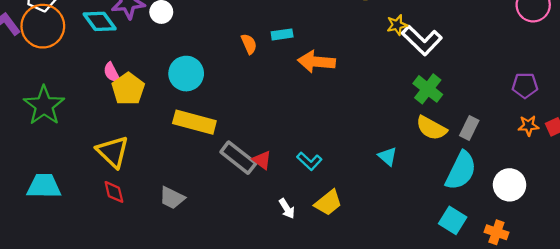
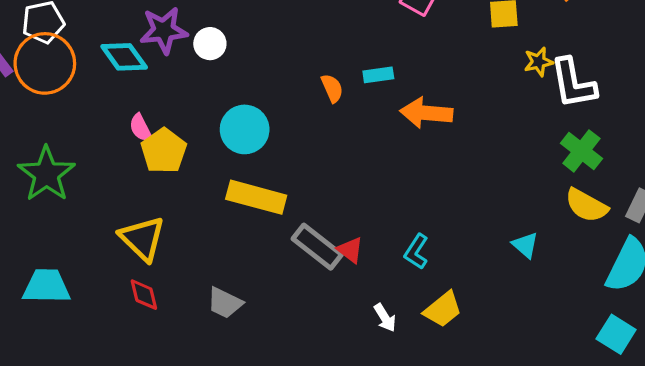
white L-shape: (422, 40) -> (573, 83), turned 36
cyan L-shape: (309, 161) -> (416, 252), turned 80

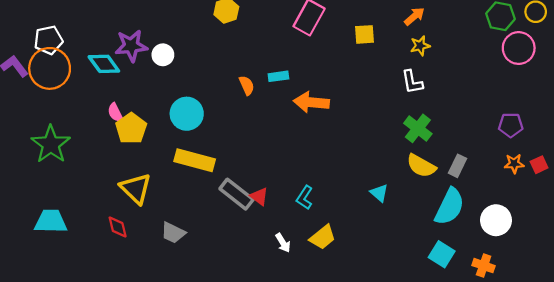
yellow star: (538, 62) -> (420, 46), moved
white L-shape: (573, 83) -> (412, 82), size x0.7
yellow triangle: (142, 238) -> (136, 188), moved

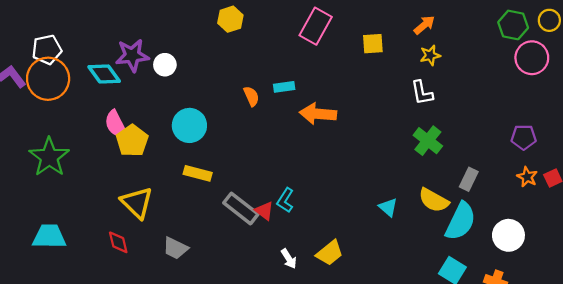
pink semicircle: (115, 113) -> (116, 124), size x1.4
yellow rectangle: (195, 160) -> (198, 173), size x0.7
orange star: (514, 164) -> (527, 177), turned 30
yellow semicircle: (421, 166) -> (434, 200), moved
cyan L-shape: (305, 198) -> (285, 200), moved

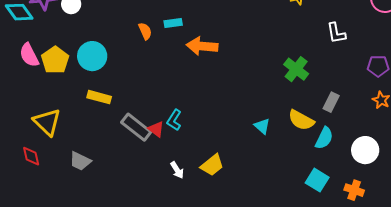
white L-shape: (422, 93) -> (336, 33), moved
yellow pentagon: (132, 141) -> (55, 60), moved
cyan semicircle: (461, 221) -> (324, 138), size x0.7

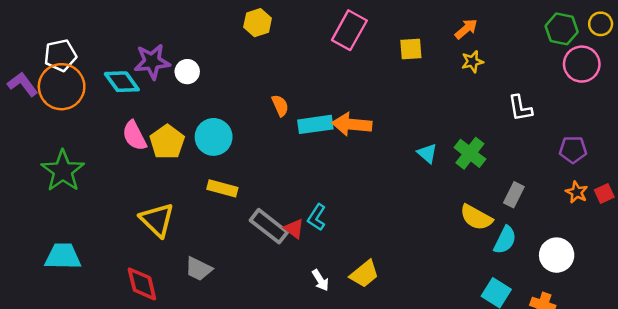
cyan rectangle: (173, 23) -> (315, 124), moved, size x1.5
cyan triangle: (262, 126) -> (427, 153), moved
red diamond: (31, 156) -> (142, 284), moved, size x1.4

